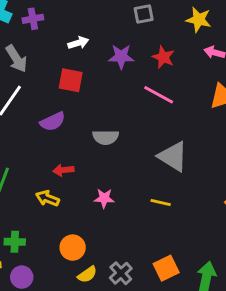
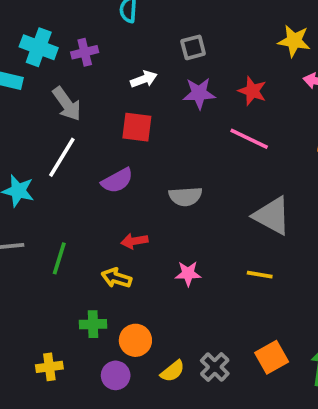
gray square: (144, 14) -> (193, 47), moved
green cross: (15, 242) -> (93, 324), moved
orange circle: (73, 248) -> (135, 340), moved
purple circle: (22, 277) -> (116, 375), moved

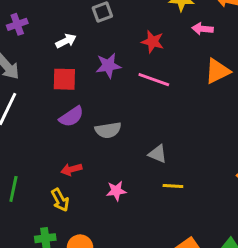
purple star: (199, 93) -> (108, 66), moved
purple semicircle: (117, 181) -> (71, 117), moved
gray triangle: (272, 216) -> (158, 154), moved, size x0.6
yellow arrow: (116, 278) -> (60, 200), turned -130

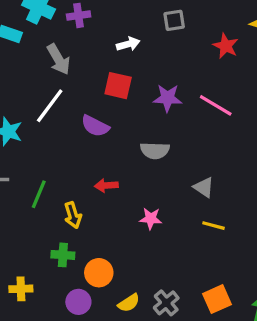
red star: (153, 42) -> (226, 46), moved
purple star: (108, 66) -> (168, 98), moved
purple semicircle: (71, 117) -> (95, 126), moved, turned 50
yellow arrow: (60, 200) -> (73, 215), moved

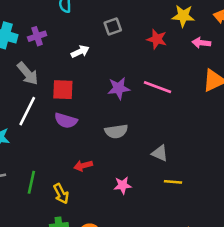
red square: (118, 86) -> (63, 90), moved

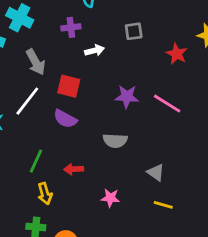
purple cross: (37, 36) -> (71, 27), moved
green line: (31, 182) -> (36, 161), moved

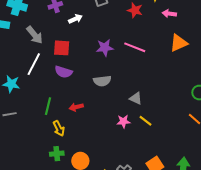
pink star: (110, 198) -> (123, 121), moved
yellow line: (163, 205) -> (145, 121), turned 32

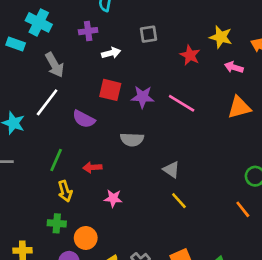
red square: (62, 48) -> (110, 90), moved
pink star: (123, 121) -> (113, 198), moved

